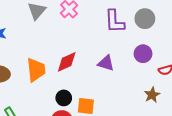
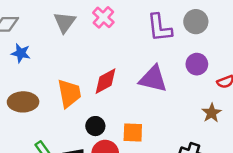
purple triangle: (106, 63) -> (153, 79), size x1.4
black circle: (64, 98) -> (95, 126), moved

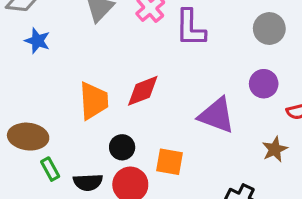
purple L-shape: (160, 28) -> (190, 28), moved
purple triangle: (153, 79) -> (217, 115), moved
brown ellipse: (23, 102) -> (28, 137), moved

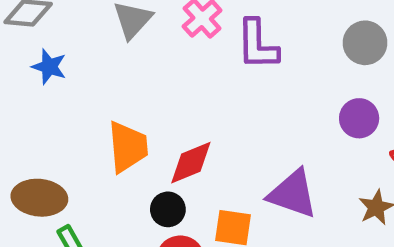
red diamond: (143, 91) -> (191, 163), moved
purple triangle: (217, 115) -> (293, 194), moved

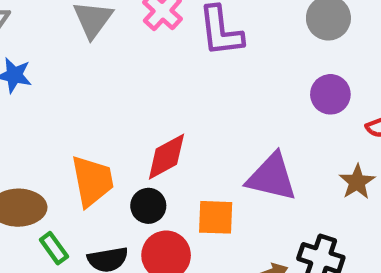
orange trapezoid: (128, 147) -> (92, 181), moved

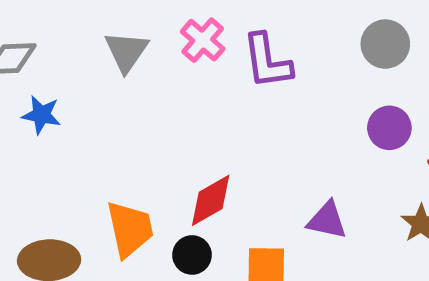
purple triangle: (272, 177) -> (327, 220), size x0.7

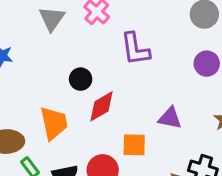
purple L-shape: (267, 61) -> (135, 49), moved
black circle: (192, 255) -> (81, 79), moved

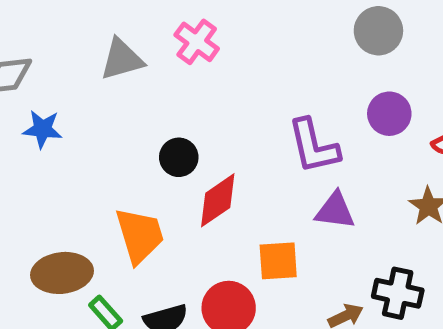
gray triangle: (52, 19) -> (122, 59), turned 44
purple L-shape: (135, 49) -> (314, 146), moved

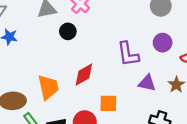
black circle: (179, 157) -> (68, 31), moved
purple triangle: (335, 211) -> (147, 83), moved

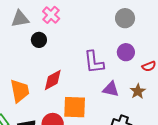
orange square: (108, 103) -> (75, 107), size x1.4

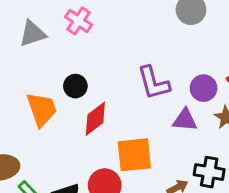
black circle: (39, 40) -> (75, 86), moved
purple circle: (126, 52) -> (204, 88), moved
orange trapezoid: (20, 91) -> (42, 109), moved

